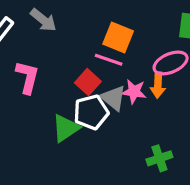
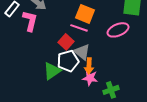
pink L-shape: (27, 77) -> (30, 21), moved
orange arrow: (158, 85) -> (89, 66), moved
pink star: (134, 92) -> (90, 78), moved

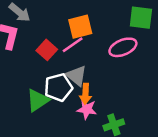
orange square: (85, 14) -> (80, 27), turned -36
pink line: (79, 28) -> (73, 45), turned -54
red square: (66, 42) -> (47, 50), moved

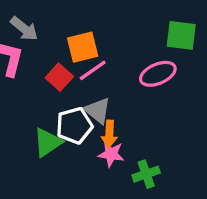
orange square: (80, 27) -> (83, 47), moved

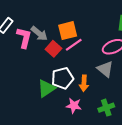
gray arrow: (24, 29) -> (39, 34), moved
gray triangle: (98, 111) -> (105, 69), moved
pink star: (111, 154) -> (74, 106), moved

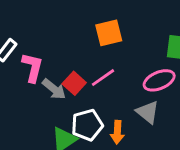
orange square: (68, 31) -> (109, 33), moved
gray arrow: (39, 34) -> (54, 89), moved

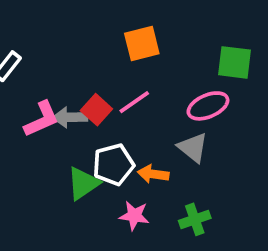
pink L-shape: (32, 67) -> (42, 119), moved, turned 52
gray arrow: (54, 89) -> (70, 117), turned 140
orange arrow: (117, 132) -> (153, 174), turned 95

